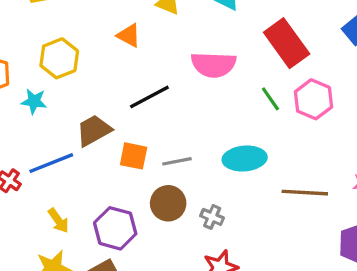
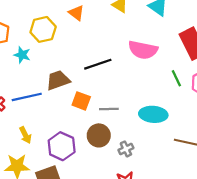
orange triangle: (129, 35) -> (76, 13), moved
gray cross: (212, 217) -> (126, 149), turned 32

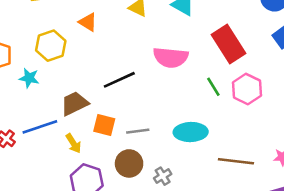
yellow arrow: (25, 135) -> (73, 143), moved

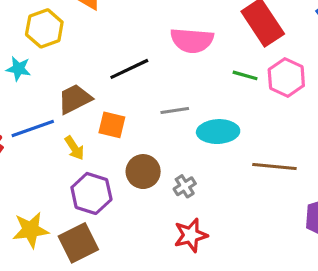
green line: (213, 87) -> (245, 75), turned -42
gray line: (138, 131) -> (175, 111), moved

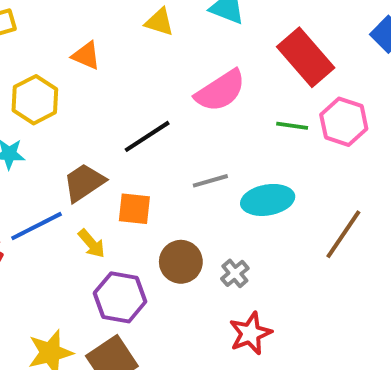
pink semicircle: (192, 40) -> (220, 91), turned -30
brown line: (274, 166) -> (343, 234), turned -54

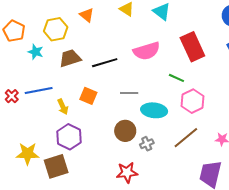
pink hexagon: (344, 122) -> (193, 101), moved
brown trapezoid: (84, 182) -> (70, 58), moved
brown circle: (181, 262) -> (125, 131), moved
gray cross: (235, 273) -> (147, 144), moved

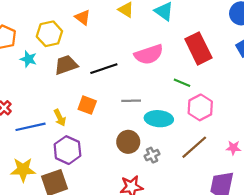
blue line: (39, 91) -> (31, 127), moved

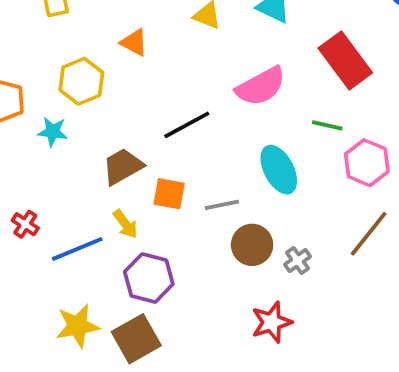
brown trapezoid: (66, 65) -> (123, 167), moved
gray line: (131, 101) -> (222, 205), moved
cyan ellipse: (159, 119) -> (279, 170), moved, turned 68

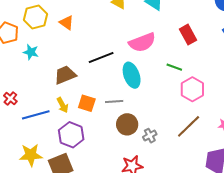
orange triangle: (134, 42) -> (67, 23), moved
red rectangle: (345, 60) -> (188, 35), size x0.7
yellow hexagon: (81, 81) -> (36, 17), moved
cyan ellipse: (279, 170) -> (132, 75), moved
orange square: (169, 194) -> (87, 103), moved

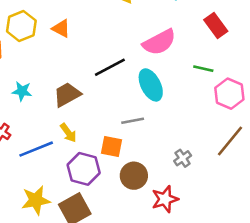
cyan star: (31, 52) -> (22, 91), moved
orange square: (87, 103) -> (111, 147), moved
brown circle: (127, 124) -> (134, 176), moved

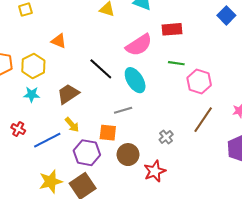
yellow hexagon: (21, 26) -> (33, 66), moved
red rectangle: (216, 26) -> (172, 29), moved, turned -54
black line: (110, 67) -> (101, 69), turned 75

